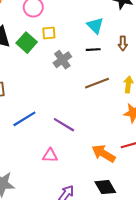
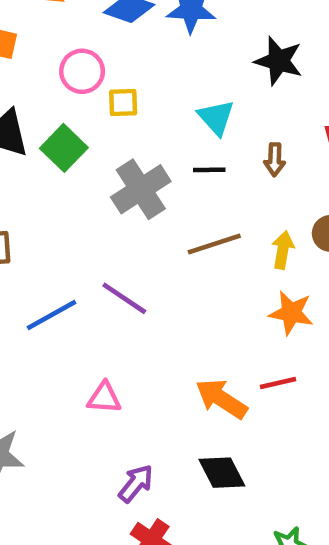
yellow square: (49, 33) -> (123, 102), moved
gray cross: (62, 60) -> (141, 189), size x1.4
purple line: (64, 125) -> (124, 298), moved

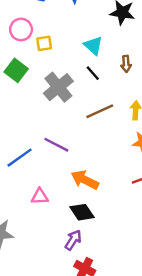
black line: (209, 170) -> (93, 73), turned 56
pink triangle: (104, 398) -> (40, 197), moved
orange arrow: (221, 399) -> (85, 180), moved
black diamond: (222, 473) -> (82, 212), moved

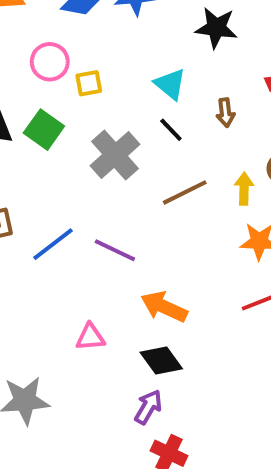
blue line: (20, 158) -> (53, 244), moved

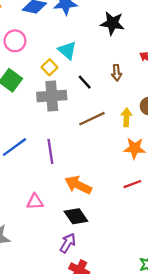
yellow square: (89, 83) -> (49, 67), moved, turned -35
cyan triangle: (170, 84) -> (67, 50), moved
gray cross: (115, 155) -> (52, 96), turned 36
purple line: (115, 250) -> (50, 151), turned 55

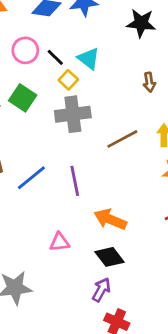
black line: (85, 82) -> (55, 57), moved

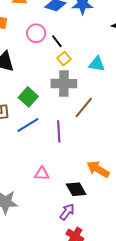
cyan triangle: (89, 59) -> (97, 64), moved, turned -36
green square: (23, 98) -> (28, 97), moved
brown line: (122, 139) -> (84, 107), moved, turned -30
orange arrow: (110, 219) -> (98, 169), moved

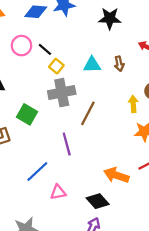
blue line: (28, 125) -> (37, 172), moved

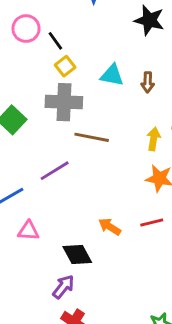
brown line: (88, 113) -> (92, 137), turned 60
purple line: (67, 144) -> (55, 171), turned 60
orange arrow: (116, 175) -> (110, 227), size x0.7

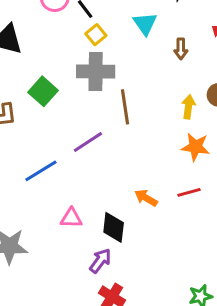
cyan triangle: (112, 75) -> (145, 24), moved, turned 45
brown line: (92, 137) -> (125, 107), turned 72
pink triangle: (28, 231) -> (71, 218), moved
black diamond: (77, 255) -> (114, 227), turned 36

